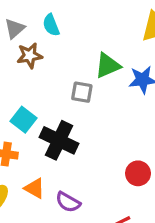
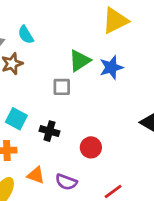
black cross: (59, 140) -> (49, 131), size x0.6
red circle: (138, 173) -> (91, 147), moved

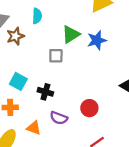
cyan semicircle: (26, 35) -> (37, 16), moved, turned -147
red circle: (91, 147) -> (89, 108), moved
purple semicircle: (66, 182) -> (59, 118), moved

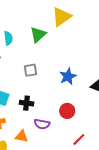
green triangle: (71, 34) -> (38, 35), moved
blue star: (97, 40) -> (68, 76), moved

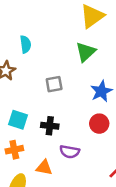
green triangle: (38, 35) -> (86, 52), moved
red circle: (67, 111) -> (99, 124), moved

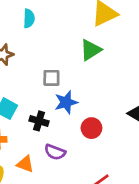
cyan semicircle: (25, 44) -> (29, 18), moved
blue star: (101, 91) -> (66, 102), moved

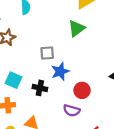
purple semicircle: (55, 152) -> (72, 110), moved

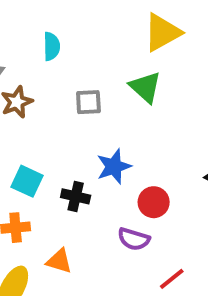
green triangle: (77, 28) -> (145, 87), turned -42
gray square: (47, 53) -> (88, 102), moved

